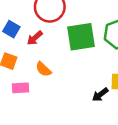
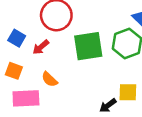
pink rectangle: (20, 88) -> (26, 98), size x1.5

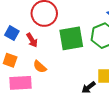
red arrow: (41, 47) -> (32, 40), turned -80

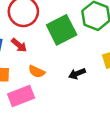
black arrow: (89, 87) -> (77, 74), moved, turned 32

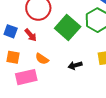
green square: (62, 30) -> (68, 27), turned -30

